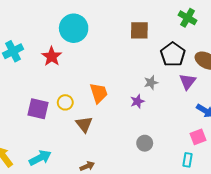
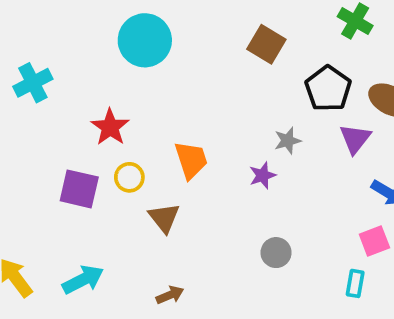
brown square: (139, 30) -> (266, 44), turned 30
red star: (52, 56) -> (110, 127), moved

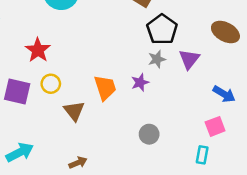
black pentagon: (328, 89) -> (162, 29), moved
purple triangle: (355, 139) -> (189, 59), moved
orange trapezoid: (191, 160) -> (105, 88), moved

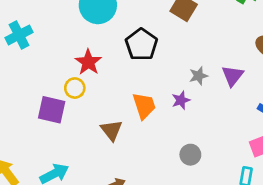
black pentagon: (162, 29) -> (141, 44), moved
red star: (38, 50) -> (88, 62), moved
yellow circle: (51, 84) -> (75, 88), moved

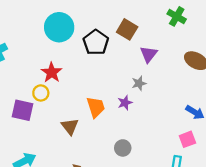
black pentagon: (141, 44) -> (96, 42), moved
purple triangle: (233, 76) -> (149, 54), moved
gray circle: (190, 155) -> (123, 148), moved

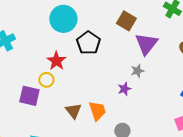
black pentagon: (96, 42) -> (88, 43), moved
purple triangle: (149, 54) -> (146, 44), size x1.4
orange trapezoid: (96, 107) -> (97, 111), moved

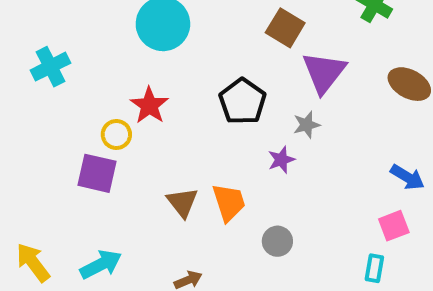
black pentagon: (88, 43) -> (242, 102), moved
yellow circle: (46, 80) -> (116, 135), moved

